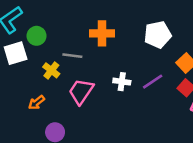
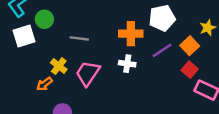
orange cross: (102, 33) -> (131, 34), moved
yellow cross: (51, 70) -> (59, 66), moved
purple line: (153, 82) -> (162, 50), moved

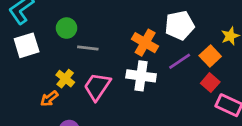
green circle: (44, 19) -> (67, 28), moved
orange cross: (131, 34) -> (145, 43), turned 30
white cross: (127, 64) -> (141, 76), size x1.5

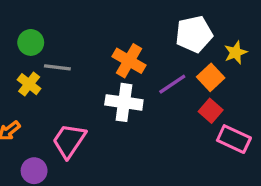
white pentagon: (180, 25) -> (194, 34), moved
yellow cross: (65, 79) -> (29, 84), moved
pink trapezoid: (97, 87) -> (69, 141), moved

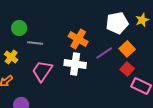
yellow star: (236, 52) -> (142, 20), moved
yellow cross: (29, 84) -> (11, 57), moved
pink trapezoid: (69, 141) -> (42, 71), moved

